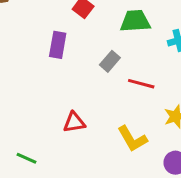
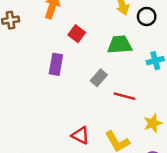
red triangle: (74, 122) -> (80, 135), moved, turned 36

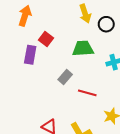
purple rectangle: (56, 64) -> (30, 55), moved

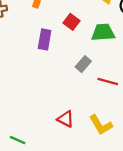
red square: (46, 39) -> (72, 22), moved

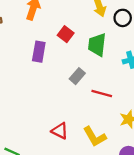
green trapezoid: (103, 32) -> (97, 45), turned -80

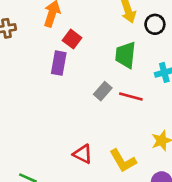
red square: (66, 34) -> (72, 39), moved
red line: (102, 94) -> (131, 96), moved

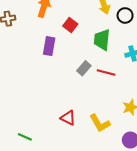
red square: (72, 39) -> (70, 25), moved

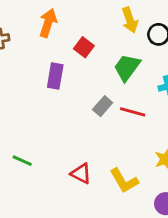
green trapezoid: (102, 40) -> (127, 67), turned 30
green line: (25, 137) -> (22, 161), moved

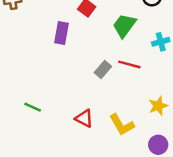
gray rectangle: (103, 106) -> (103, 69), moved

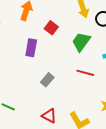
gray rectangle: (103, 69) -> (47, 80), moved

